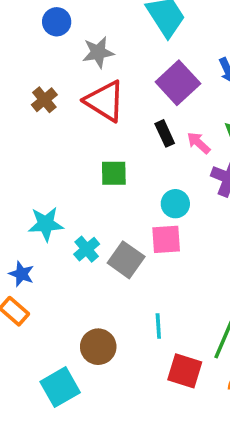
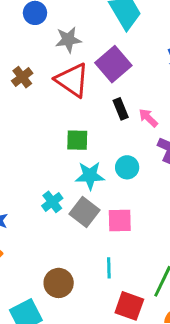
purple square: (178, 83) -> (113, 64), moved
cyan star: (46, 224) -> (90, 176), moved
pink square: (166, 239) -> (120, 221), moved

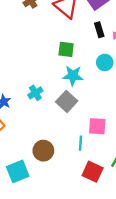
cyan circle: (127, 167) -> (105, 62), moved
cyan cross: (52, 202) -> (35, 93), moved
pink square: (120, 221) -> (97, 126), moved

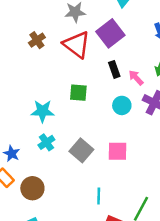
cyan star: (73, 76) -> (42, 111), moved
pink square: (97, 126) -> (118, 151), moved
brown circle: (43, 151) -> (32, 188), moved

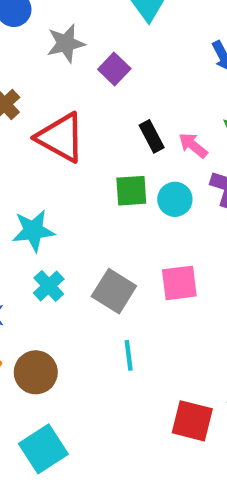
purple square: (110, 33) -> (114, 69), moved, size x0.6
red triangle: (77, 45) -> (61, 137), moved
green square: (78, 93) -> (131, 191), moved
cyan line: (99, 196) -> (129, 355), moved

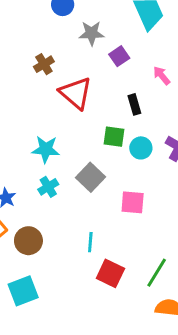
pink arrow: (193, 145) -> (162, 75), moved
gray square: (114, 291) -> (90, 177), moved
red square: (192, 421) -> (110, 273), moved

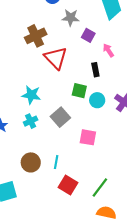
purple square: (119, 56) -> (88, 35), turned -32
brown cross: (44, 64) -> (36, 36), size x1.5
pink arrow: (162, 75) -> (108, 50), moved
brown circle: (28, 241) -> (31, 162), moved

